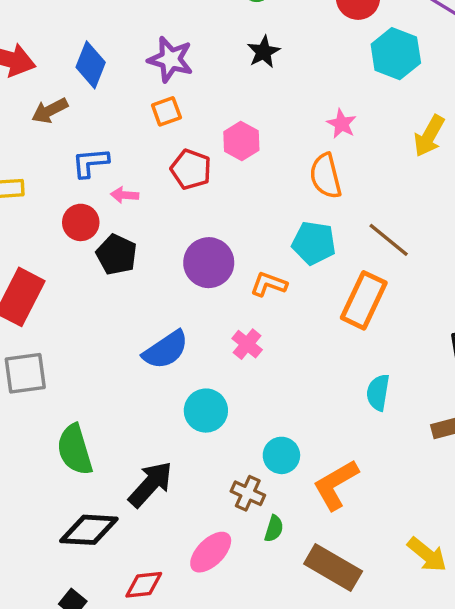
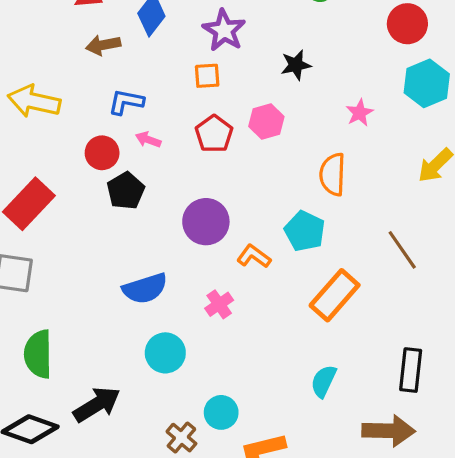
black star: (264, 52) -> (296, 65), moved
pink star: (342, 124) -> (360, 113), moved
brown line: (389, 240) -> (402, 250), moved

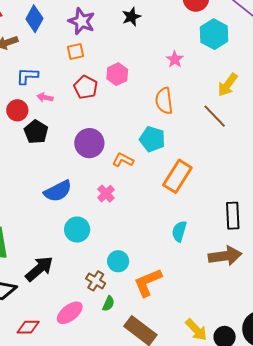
black star: (296, 65) -> (131, 17), moved
brown line: (402, 250) -> (215, 116), moved

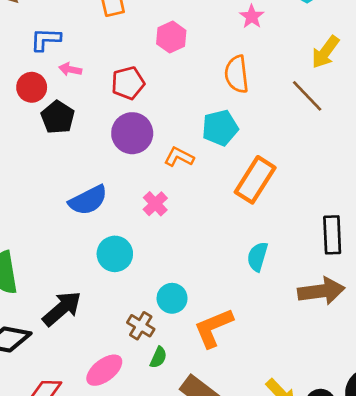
red pentagon: (86, 87) -> (128, 83), moved, turned 30
cyan pentagon: (152, 139) -> (220, 128), turned -30

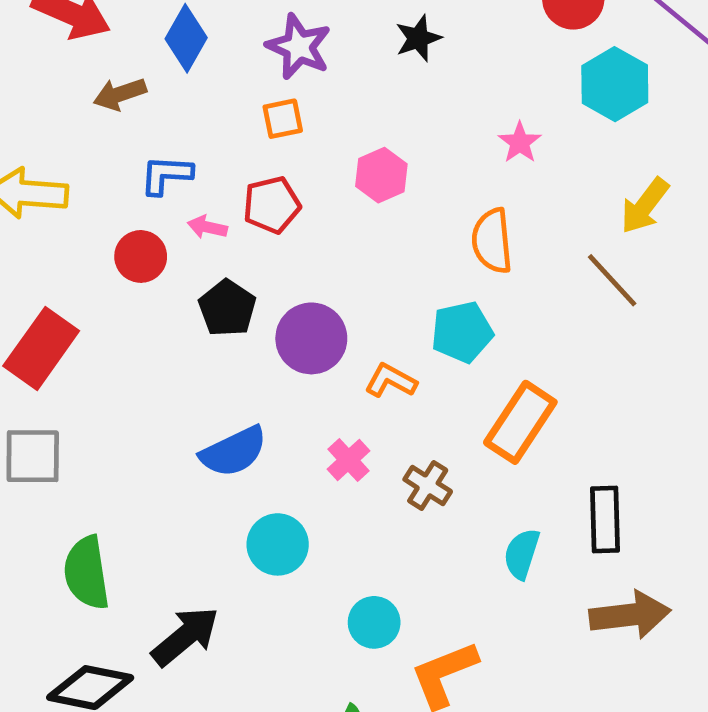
red pentagon: (128, 83) -> (272, 205), moved
black pentagon: (58, 117) -> (227, 308), moved
black rectangle: (332, 235) -> (605, 520), moved
brown cross: (141, 326) -> (428, 485), moved

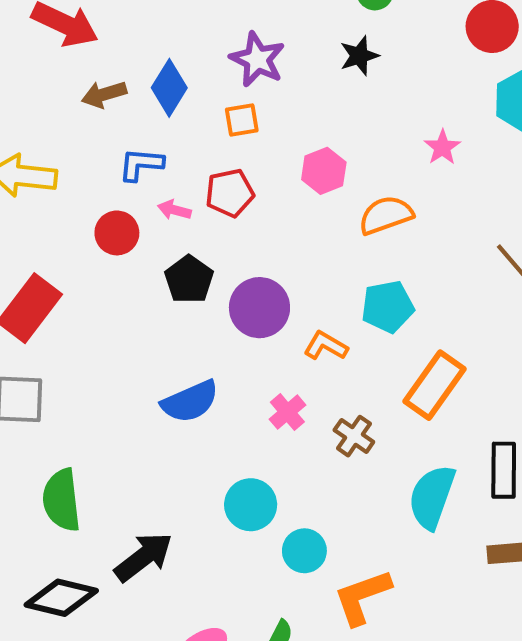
blue diamond: (186, 38) -> (169, 88), moved
orange semicircle: (492, 241) -> (386, 215), moved, turned 74
cyan circle: (278, 544) -> (251, 505), moved
cyan semicircle: (522, 554) -> (432, 497), size x1.5

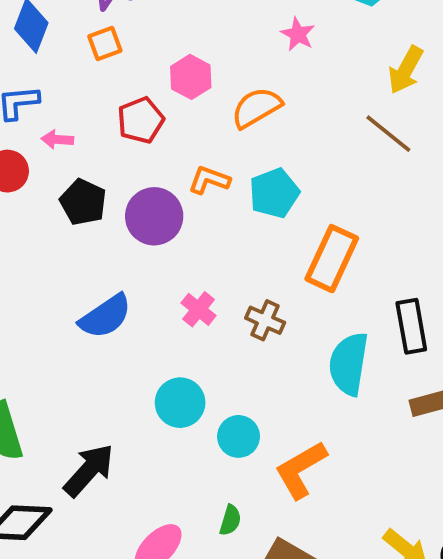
red pentagon: (230, 193) -> (141, 120), moved
orange L-shape: (326, 346) -> (209, 180), moved

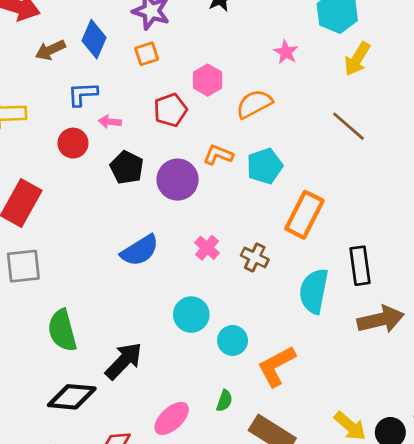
yellow arrow: (406, 70) -> (357, 59), moved

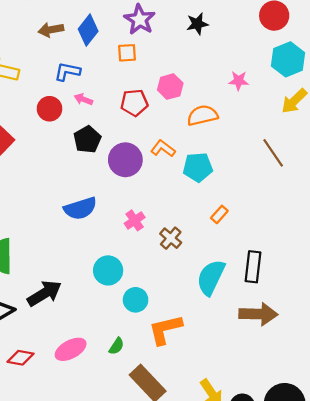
pink star: (286, 52) -> (239, 81), turned 30
orange rectangle: (304, 215) -> (219, 214), size x0.5

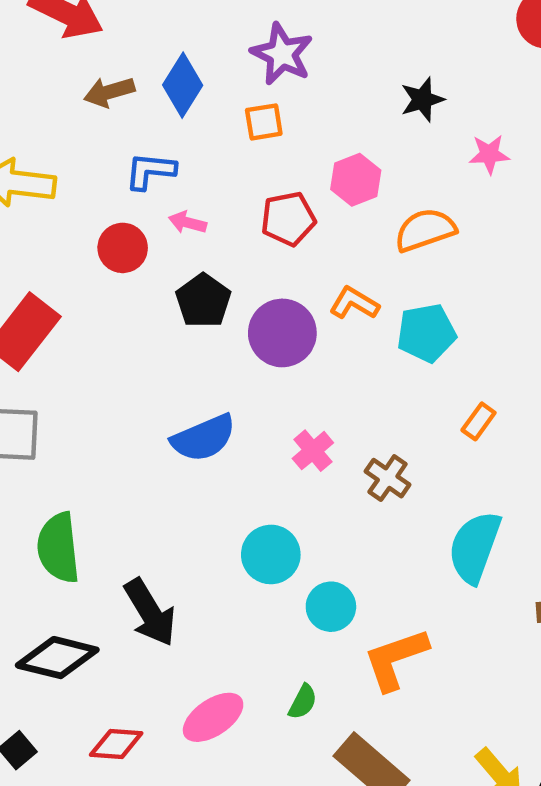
black star: (197, 24) -> (422, 99), moved
black arrow: (44, 293) -> (150, 612), turned 96

